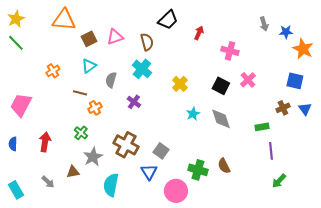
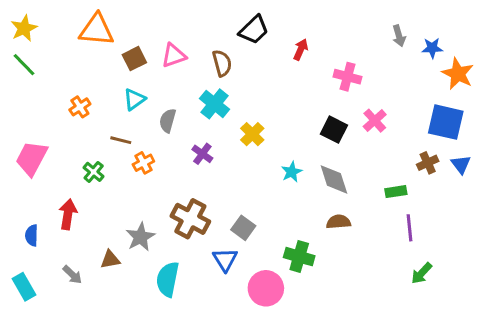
blue square: (295, 81) -> (446, 122), size x1.4
yellow cross: (180, 84) -> (252, 134), moved
green cross: (81, 133) -> (94, 172), moved
blue semicircle: (13, 144) -> (32, 235), moved
brown semicircle: (224, 166) -> (338, 222), moved, turned 112

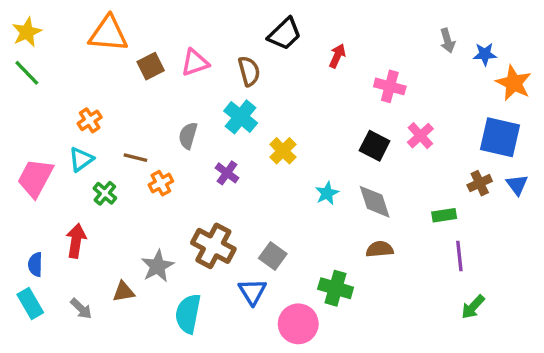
cyan triangle: (134, 99) -> (81, 159), moved
cyan rectangle: (24, 287) -> (30, 303), moved

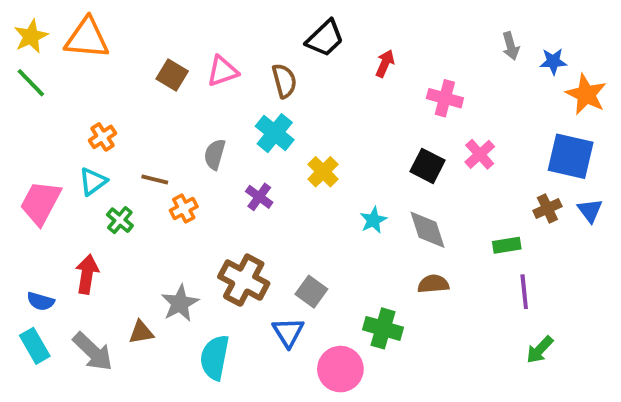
orange triangle: (108, 34) -> (87, 38), moved
brown square: (151, 66) -> (172, 75), turned -32
blue semicircle: (35, 264) -> (41, 301), turned -75
gray arrow: (81, 309) -> (93, 352), size x1.6

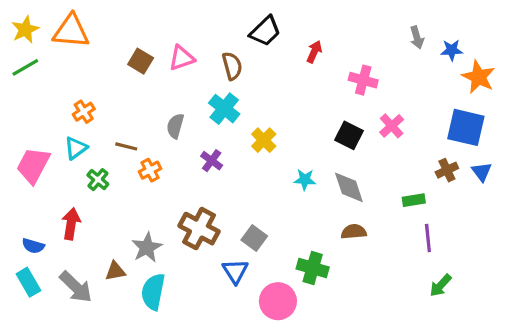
green line: (31, 83) -> (25, 67), turned -76
cyan star: (373, 220) -> (305, 180), turned 30
cyan semicircle: (215, 357) -> (153, 292), moved

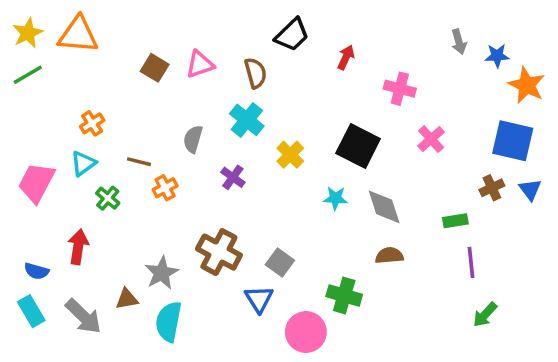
black square: (349, 135) -> (358, 146), moved, size x1.4

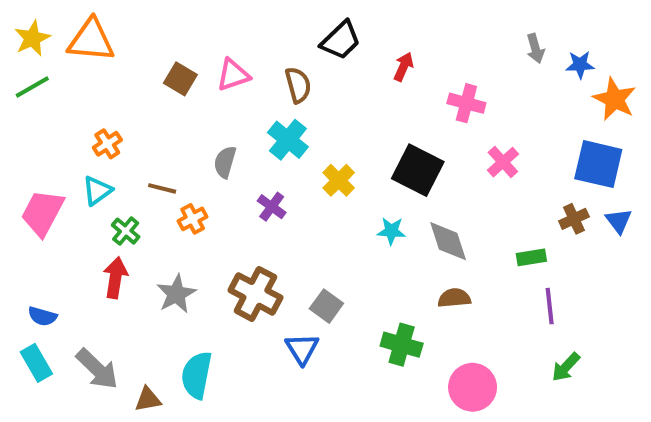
red arrow: (78, 247) -> (115, 278), moved
gray star: (162, 273) -> (176, 294), moved
brown triangle: (127, 299) -> (148, 399), moved
pink circle: (306, 332) -> (473, 387), moved

